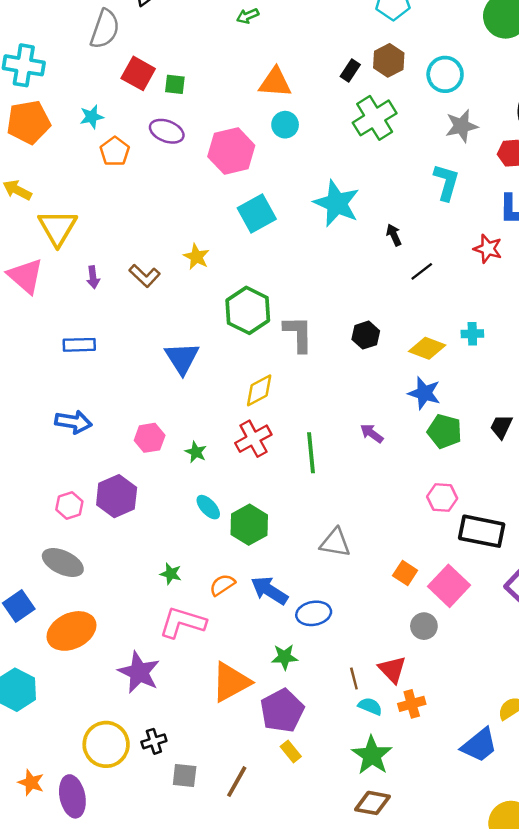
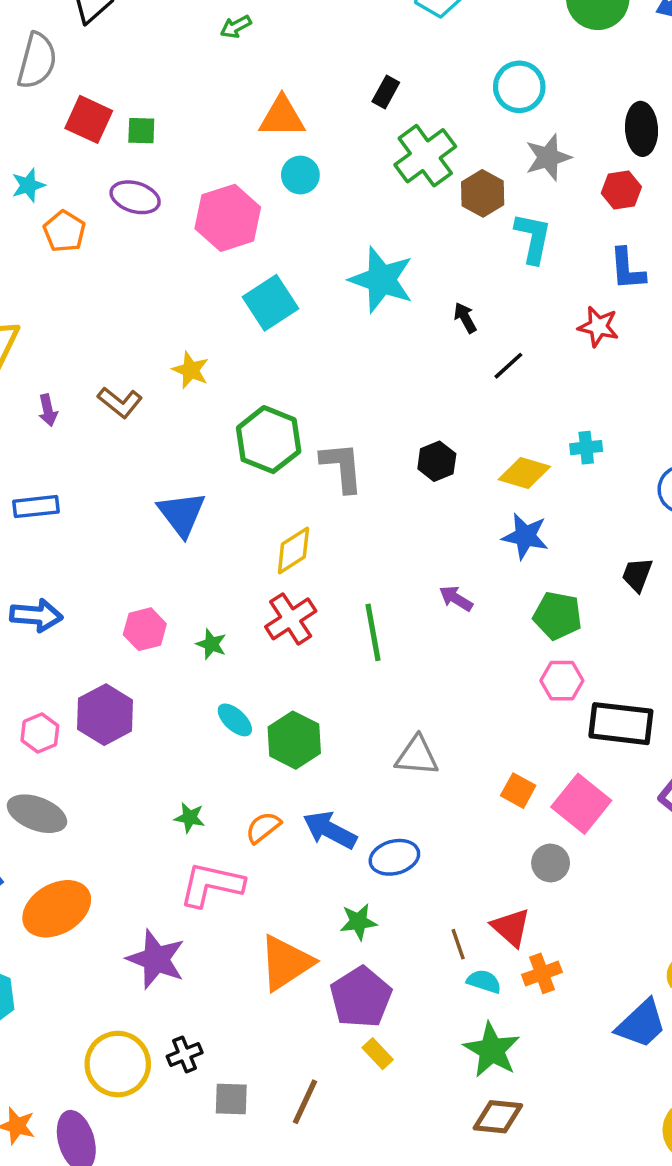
brown hexagon: (389, 60) -> (483, 193), moved
green pentagon: (445, 431) -> (557, 616), moved

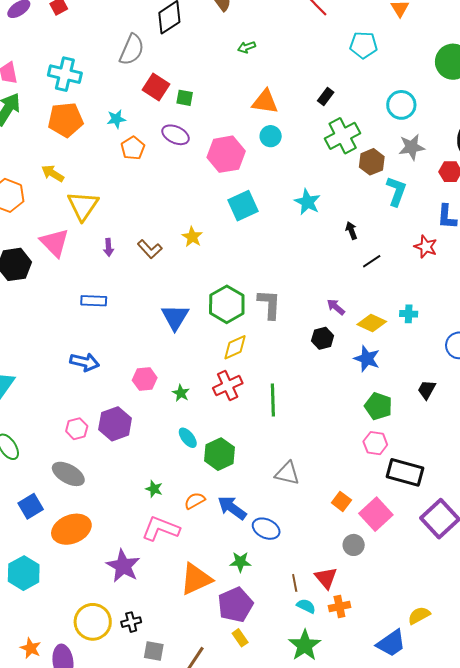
cyan star: (381, 280) -> (307, 202), size x0.7
green hexagon: (269, 440) -> (227, 304), moved
black hexagon: (437, 461) -> (323, 338), moved
purple arrow: (456, 598) -> (336, 307), moved
blue ellipse: (394, 857) -> (266, 529), turned 32

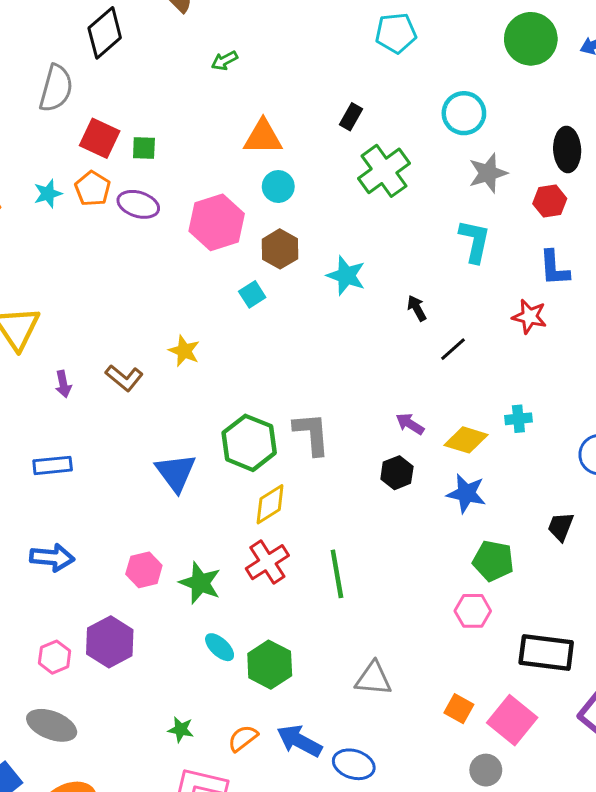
orange pentagon: (133, 148) -> (93, 189), moved
brown hexagon: (372, 162) -> (280, 249), moved
cyan square: (243, 206) -> (252, 294), size x0.6
green star: (181, 393) -> (200, 583), size x1.6
pink hexagon: (375, 443) -> (473, 611), moved

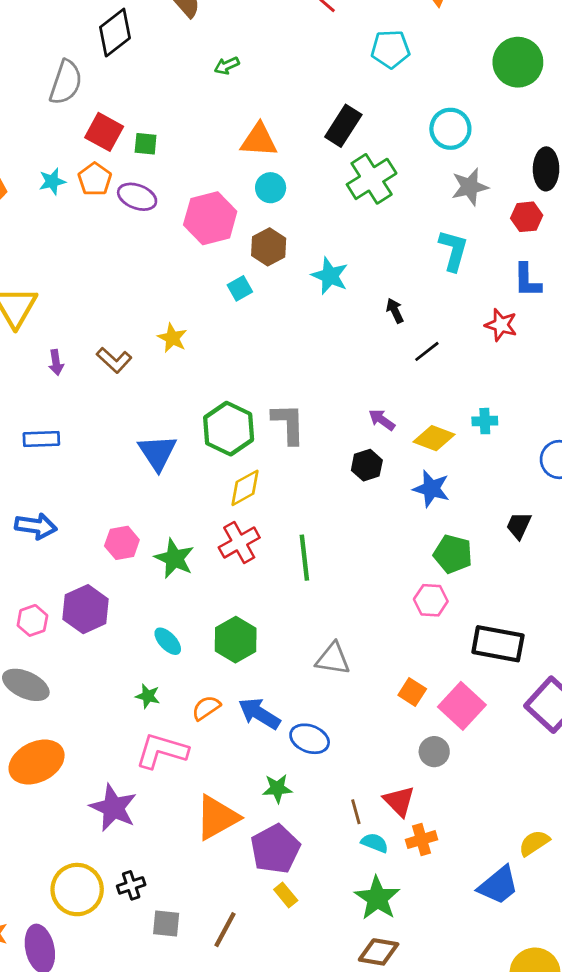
black rectangle: (351, 117) -> (343, 126), size x1.6
cyan ellipse: (220, 647) -> (168, 641), moved

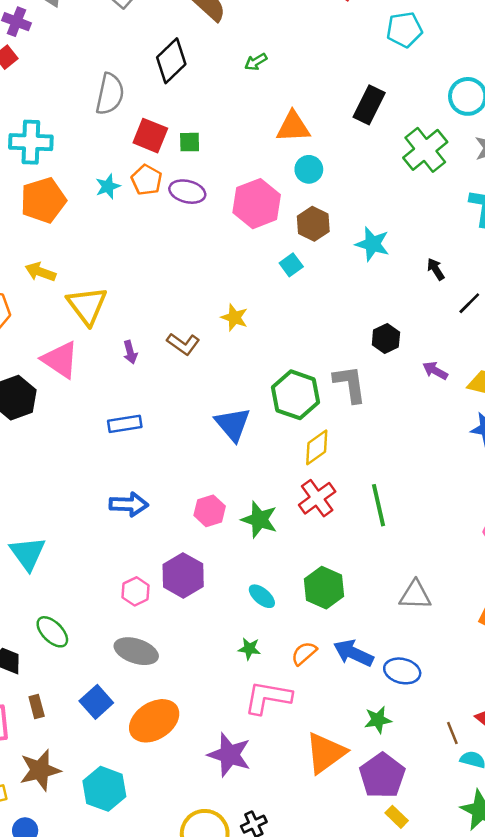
black diamond: (115, 33) -> (171, 61), moved
green cross: (372, 179) -> (425, 150), moved
black hexagon: (367, 465) -> (386, 338), moved

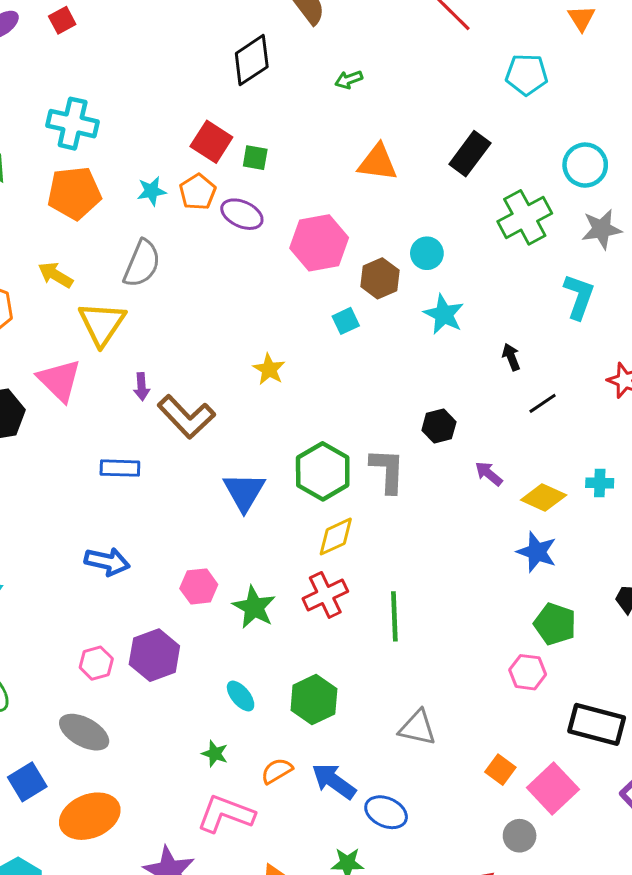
gray semicircle: (110, 94) -> (142, 264), moved
cyan circle: (309, 169) -> (427, 253), moved
brown L-shape: (183, 344) -> (186, 417), moved, size x1.5

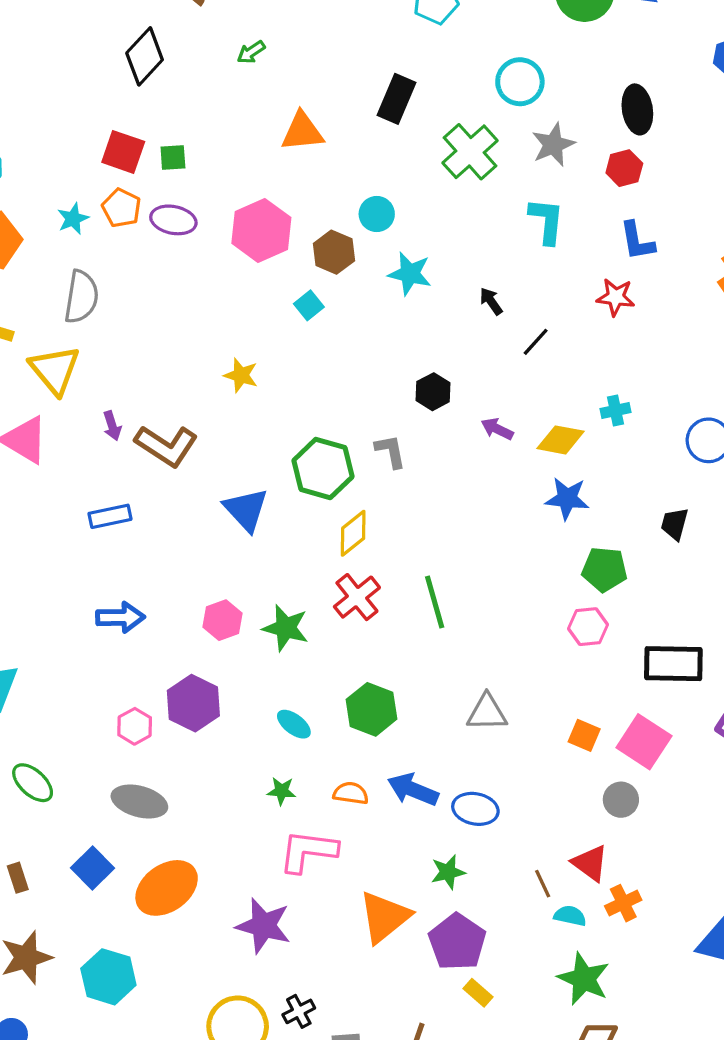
gray L-shape: (388, 471) -> (390, 451), size x0.7
orange semicircle: (277, 771) -> (351, 793), turned 52

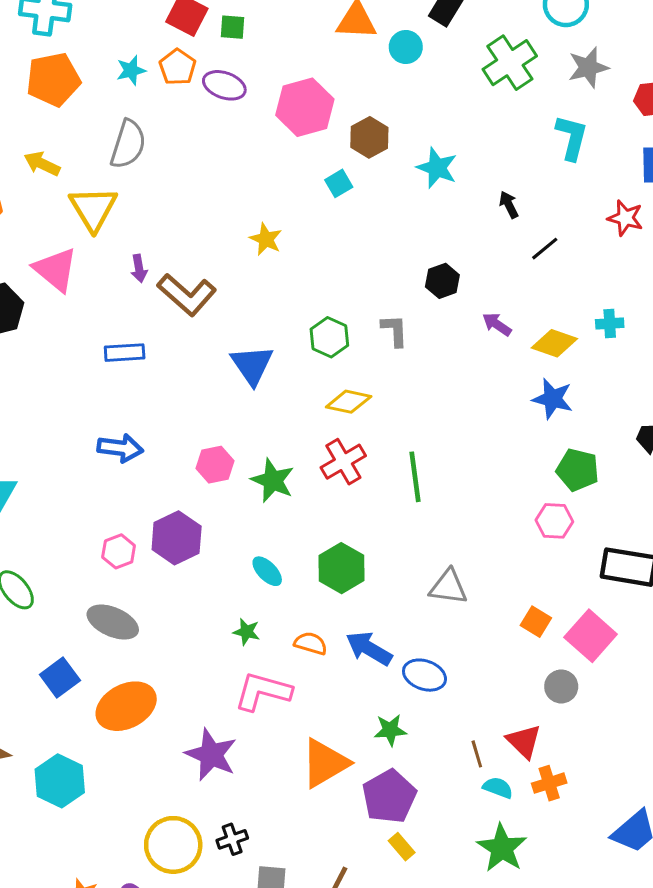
cyan circle: (377, 214) -> (406, 47), moved
green hexagon: (323, 468) -> (329, 337), size x0.7
yellow diamond: (353, 533) -> (349, 402), turned 42

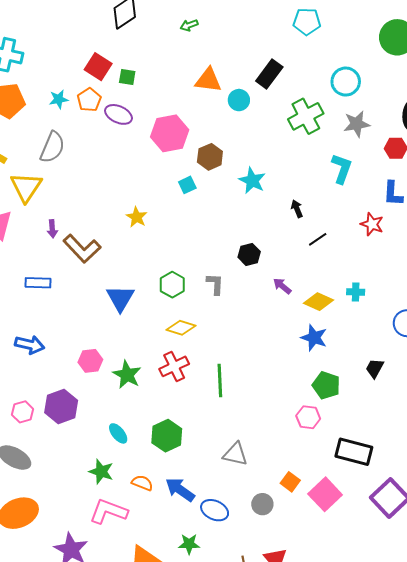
green star: (246, 632) -> (101, 472), size x1.4
gray circle: (561, 686) -> (262, 504), moved

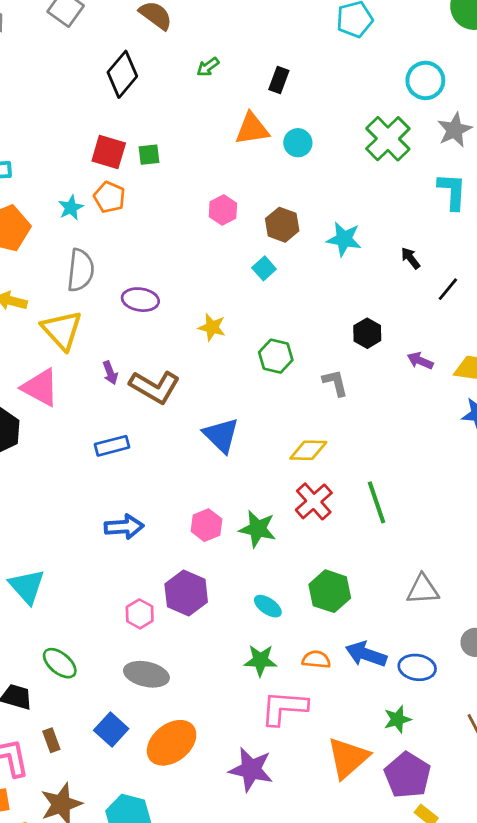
black rectangle: (269, 74) -> (279, 80), moved, size x0.7
purple ellipse: (118, 114) -> (140, 300), moved
pink hexagon: (170, 133) -> (223, 210), size x0.6
green hexagon: (172, 285) -> (276, 356), moved

